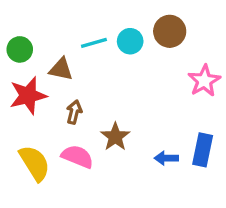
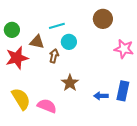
cyan circle: (130, 41) -> (69, 42), moved
pink star: (204, 81) -> (124, 49), turned -30
brown arrow: (74, 112) -> (54, 56), moved
pink semicircle: (77, 156) -> (47, 106), moved

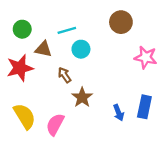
green circle: (12, 30) -> (22, 29), moved
brown arrow: (54, 56) -> (65, 75), moved, turned -48
blue arrow: (101, 96) -> (119, 113), turned -112
pink semicircle: (47, 106) -> (55, 124), turned -84

